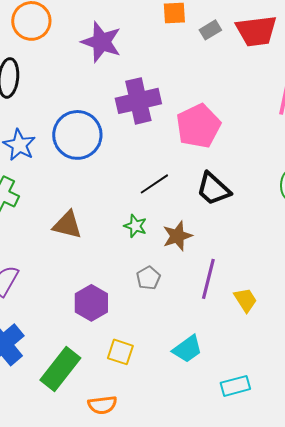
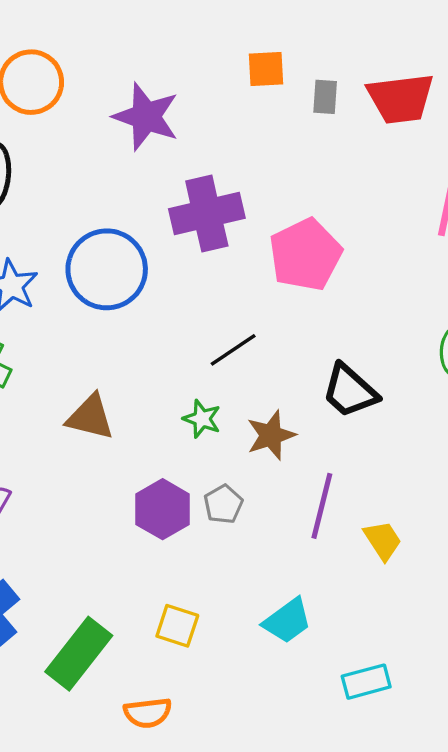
gray rectangle: (210, 30) -> (325, 97), turned -55
black trapezoid: (213, 189) -> (350, 391), moved
purple hexagon: (91, 303) -> (163, 509), moved

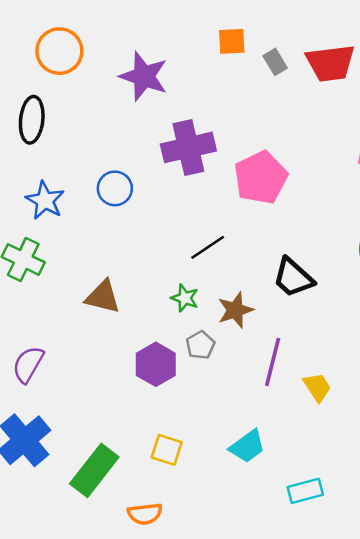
gray rectangle: (325, 97) -> (275, 62), turned -35
blue circle: (107, 269) -> (115, 188), size x0.6
gray pentagon: (223, 504) -> (200, 345), moved

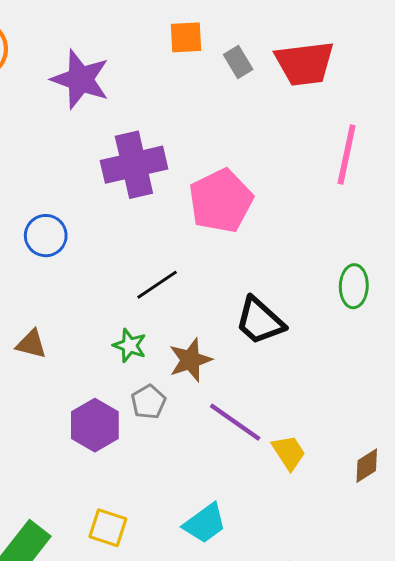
blue circle: (115, 188) -> (46, 236), moved
brown triangle: (103, 297) -> (31, 344), size x0.7
purple line: (273, 362) -> (235, 422), turned -69

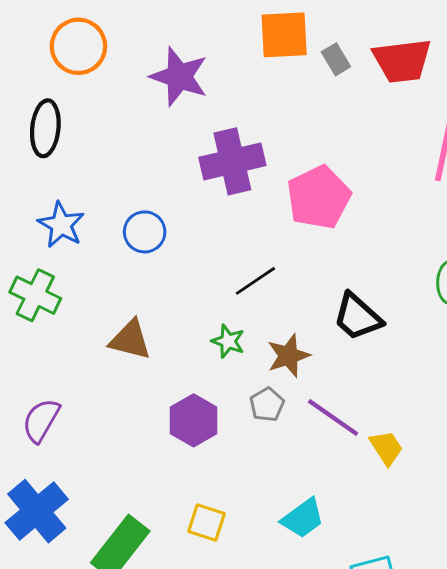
orange square: (186, 37) -> (284, 35), size x1.5
brown triangle: (31, 344) -> (130, 340), size x1.4
gray pentagon: (148, 402) -> (267, 405), moved

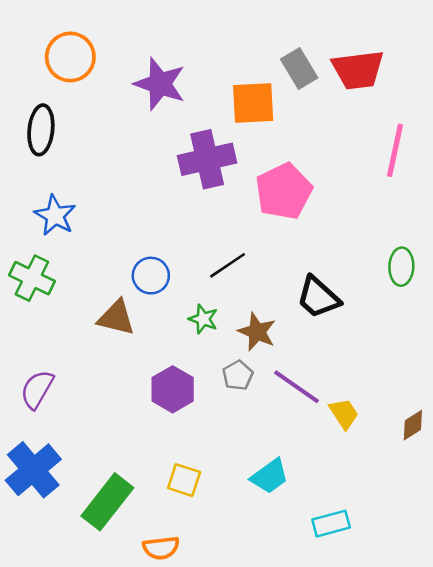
orange square: (284, 35) -> (253, 103), moved
gray rectangle: (336, 59) -> (299, 69), size x1.4
blue circle: (145, 232) -> (151, 276), moved
brown star: (288, 356) -> (257, 332), turned -30

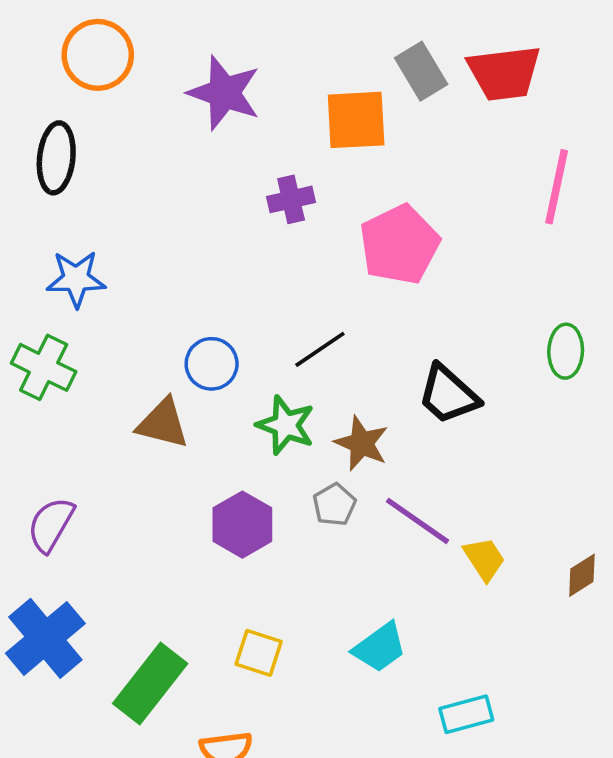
purple cross: (207, 159) -> (291, 199), size x0.6
blue star: (55, 216) -> (76, 279), turned -30
green star: (203, 319) -> (286, 425), size x1.4

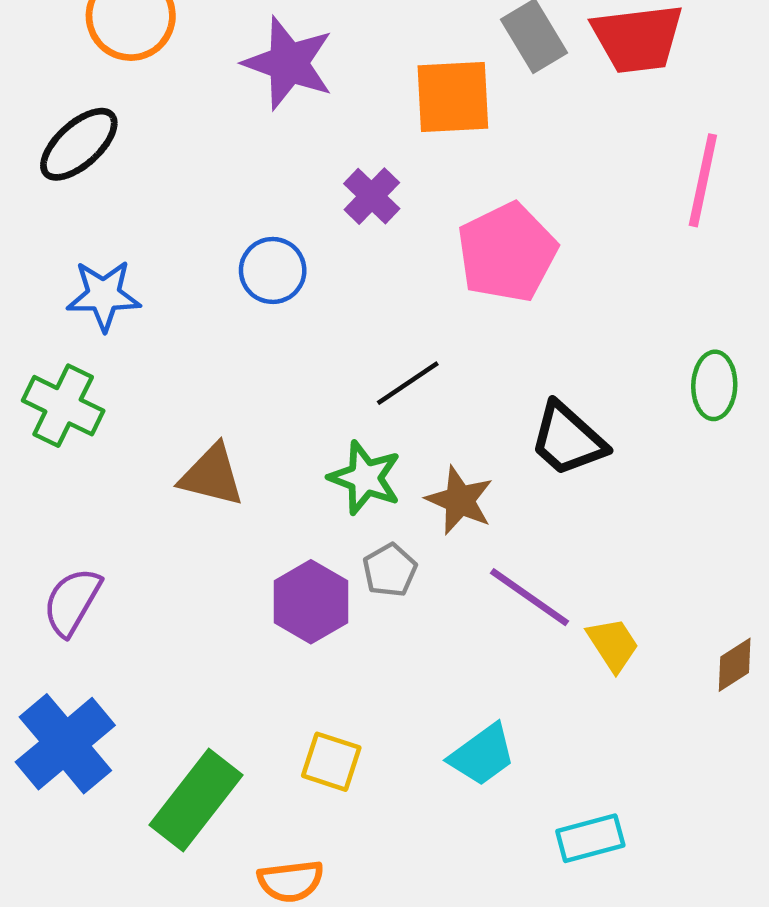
black ellipse: (56, 158) -> (79, 144), turned 42
purple cross: (291, 199) -> (372, 196), turned -33
blue circle: (212, 364) -> (273, 270), moved
gray pentagon: (334, 505) -> (390, 570), moved

